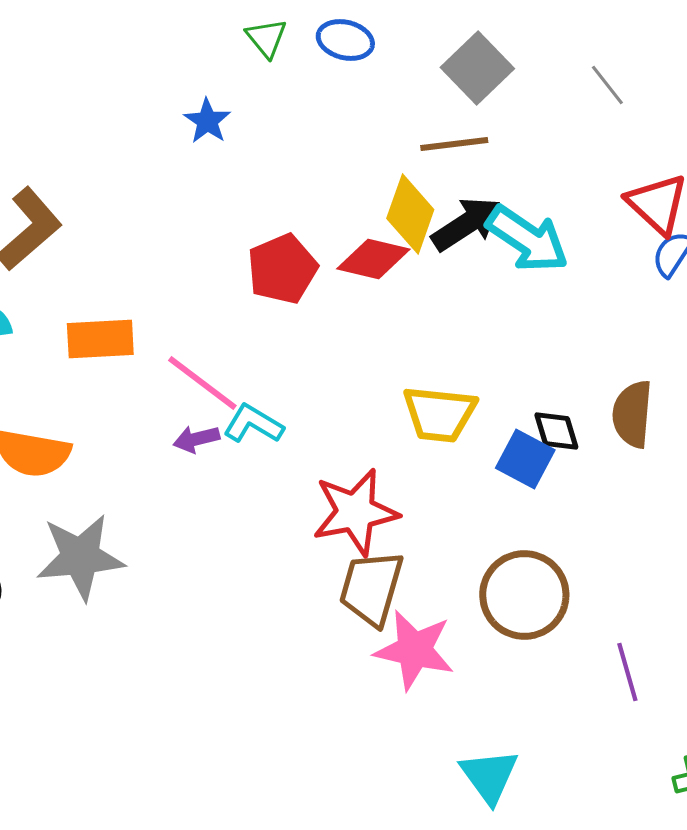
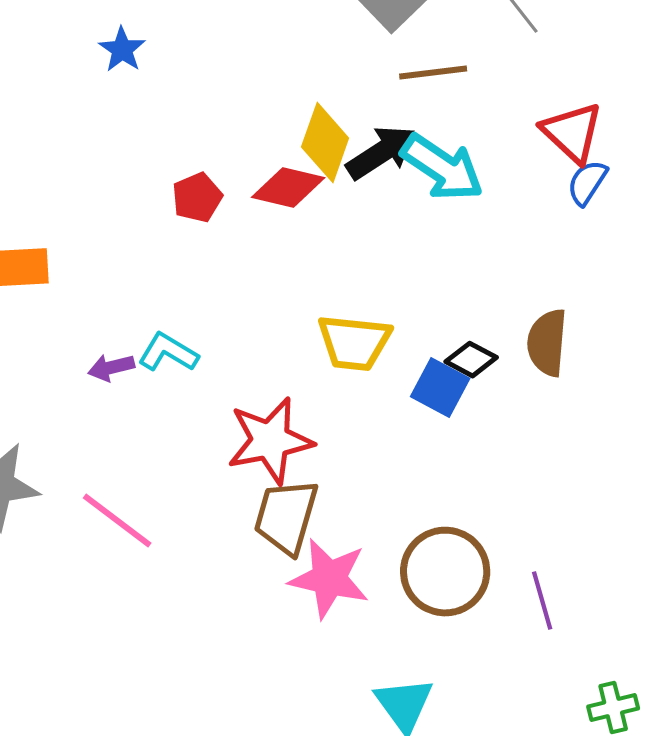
brown line: (454, 144) -> (433, 73), moved
red pentagon: (282, 269) -> (197, 198), size x0.7
pink line: (202, 383) -> (117, 521), moved
black diamond: (556, 431) -> (471, 360), turned -45
brown circle: (524, 595) -> (445, 572), moved

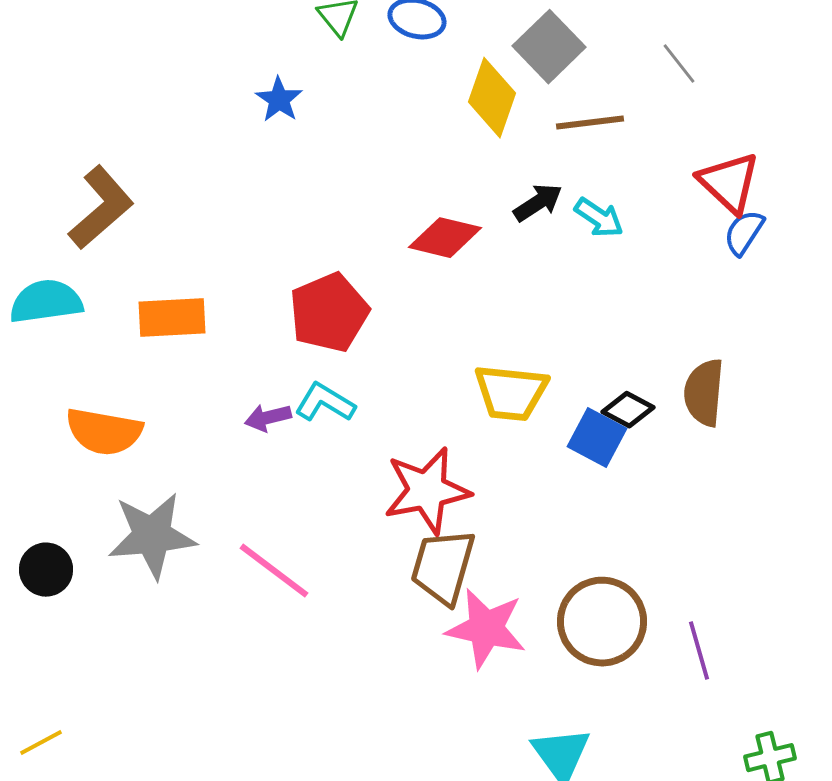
yellow diamond: (325, 143) -> (492, 98), moved
black arrow: (381, 153) -> (538, 203), size x0.7
cyan arrow: (442, 168) -> (599, 218), size x0.6
red pentagon: (197, 198) -> (329, 313), moved, size x1.6

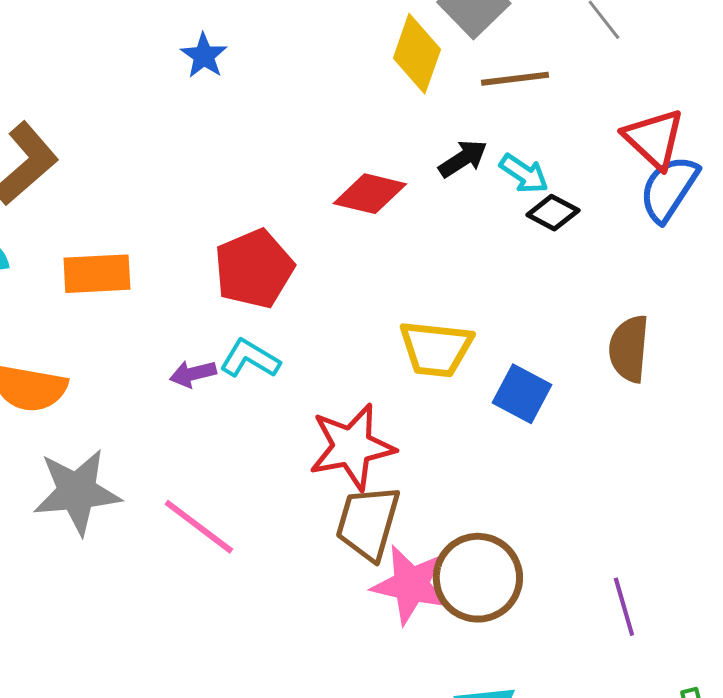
blue semicircle: (744, 233) -> (669, 189), size x1.5
black diamond: (628, 410) -> (553, 213), moved
brown circle: (602, 622) -> (478, 578), moved

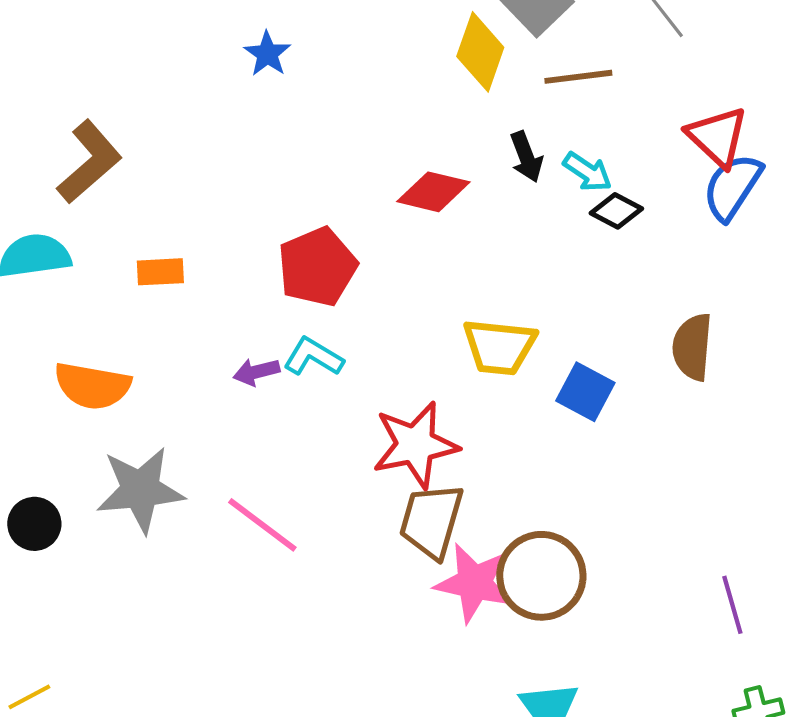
black arrow: (463, 159) -> (526, 157), turned 102
orange rectangle: (97, 274) -> (160, 272), size x0.7
purple line: (624, 607) -> (732, 605), moved

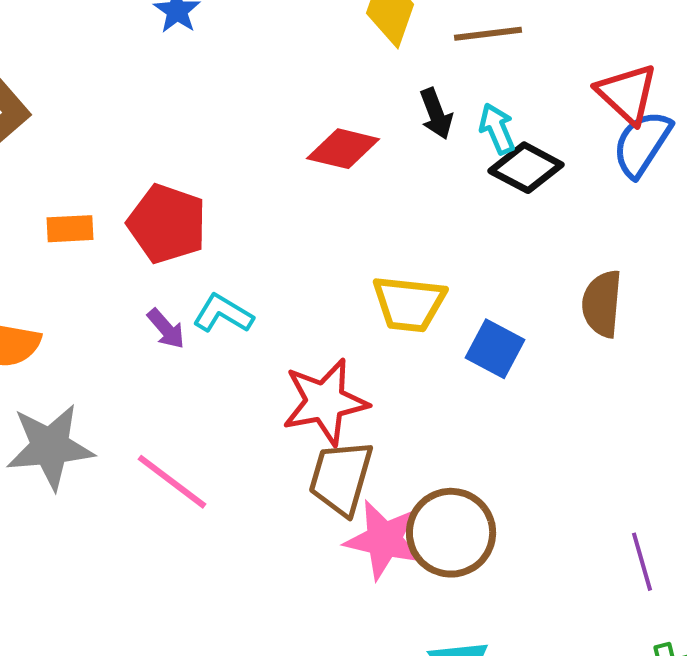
cyan arrow: (587, 172) -> (497, 129), turned -147
black diamond: (616, 211) -> (526, 168), size x1.4
red pentagon: (317, 267) -> (167, 224), moved, turned -30
purple arrow: (256, 372) -> (166, 329), turned -117

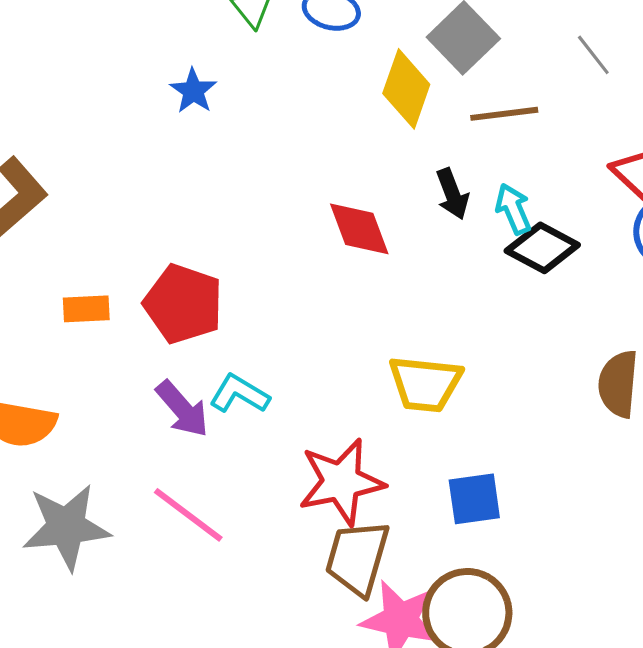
red diamond: (343, 149) -> (359, 229), turned 56
purple arrow: (166, 329) -> (182, 409), size x1.4
blue square: (495, 349) -> (474, 499), moved, turned -36
pink line: (172, 482) -> (188, 515), moved

